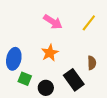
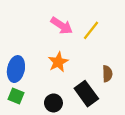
yellow line: (89, 23) -> (91, 30), moved
green square: (25, 79) -> (16, 96), moved

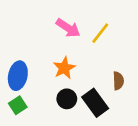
green square: (16, 96) -> (18, 105), turned 35
black circle: (53, 103) -> (67, 99), moved

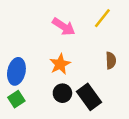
yellow line: (100, 33) -> (102, 18), moved
brown semicircle: (118, 81) -> (111, 60), moved

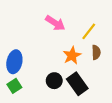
yellow line: (102, 18) -> (89, 31), moved
orange star: (60, 64) -> (72, 55), moved

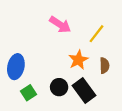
brown semicircle: (96, 52) -> (104, 66), moved
green square: (14, 86) -> (28, 93), moved

